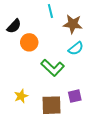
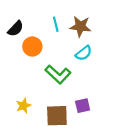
cyan line: (50, 11) -> (56, 24), moved

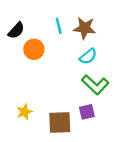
green L-shape: (58, 74) -> (95, 85), moved

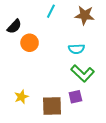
cyan line: (59, 26) -> (51, 11), moved, turned 40
brown star: (85, 28) -> (85, 15), moved
cyan semicircle: (88, 56) -> (76, 49), turned 35

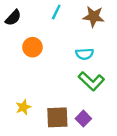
black semicircle: (14, 26) -> (13, 18), moved
purple square: (75, 97) -> (83, 119), moved, turned -32

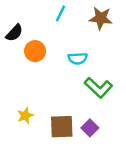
black semicircle: (13, 18) -> (14, 33), moved
cyan semicircle: (85, 54) -> (78, 58), moved

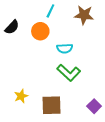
orange circle: (35, 51) -> (40, 31), moved
green L-shape: (98, 88) -> (69, 73), moved
purple square: (90, 128) -> (94, 106), moved

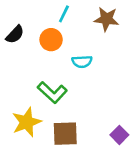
green L-shape: (69, 73) -> (52, 92), moved
yellow star: (21, 96) -> (27, 122), size x1.6

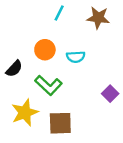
black semicircle: (15, 34) -> (14, 69), moved
orange circle: (51, 40) -> (45, 50), moved
purple square: (119, 135) -> (110, 94), moved

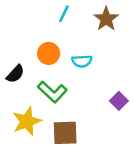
brown star: (98, 18) -> (106, 19), turned 30

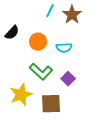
brown star: (106, 19) -> (72, 15), moved
black semicircle: (15, 74) -> (12, 33), moved
purple square: (119, 101) -> (68, 79), moved

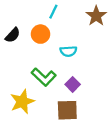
brown star: (72, 15) -> (96, 16), moved
orange circle: (38, 42) -> (40, 34), moved
brown square: (51, 104) -> (67, 110), moved

